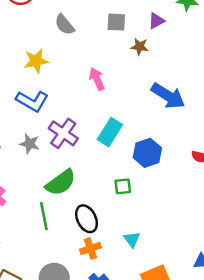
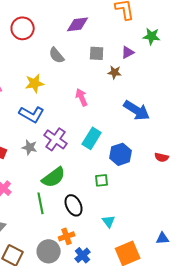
orange cross: (90, 249) -> (67, 236), moved

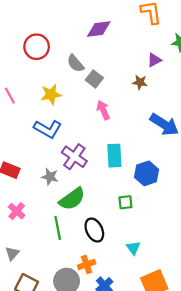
red circle: (23, 28) -> (37, 47), moved
gray square: (97, 53) -> (94, 79), moved, turned 35
cyan rectangle: (92, 138) -> (114, 156), turned -35
gray star: (30, 147) -> (50, 177), moved

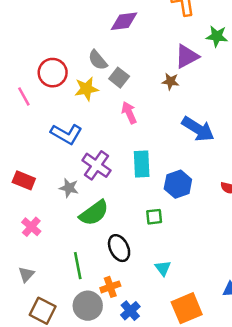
red circle: (37, 47) -> (53, 73), moved
purple triangle: (154, 60) -> (187, 56), size x1.5
yellow star: (51, 94) -> (86, 89), moved
green line: (58, 228) -> (78, 266), moved

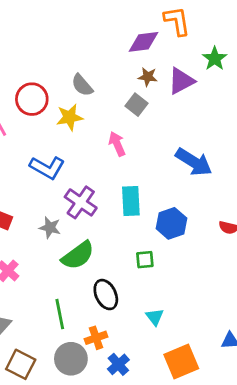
purple diamond: (124, 21) -> (144, 42), moved
green star: (217, 36) -> (215, 59), turned 30
gray square: (119, 78) -> (137, 105), moved
brown star: (170, 81) -> (148, 77), moved

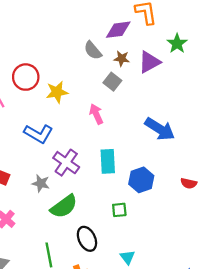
gray semicircle: (82, 85) -> (93, 50), moved

